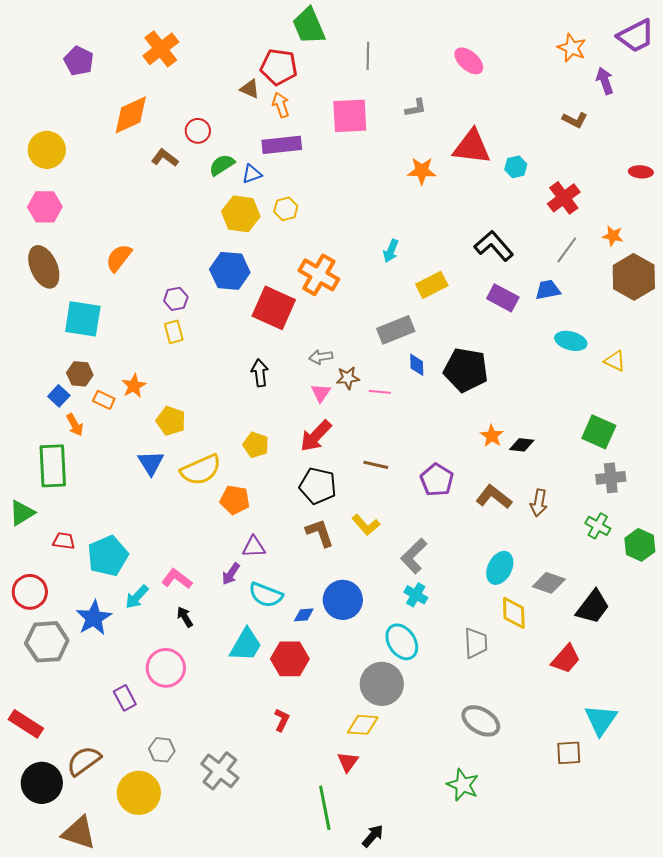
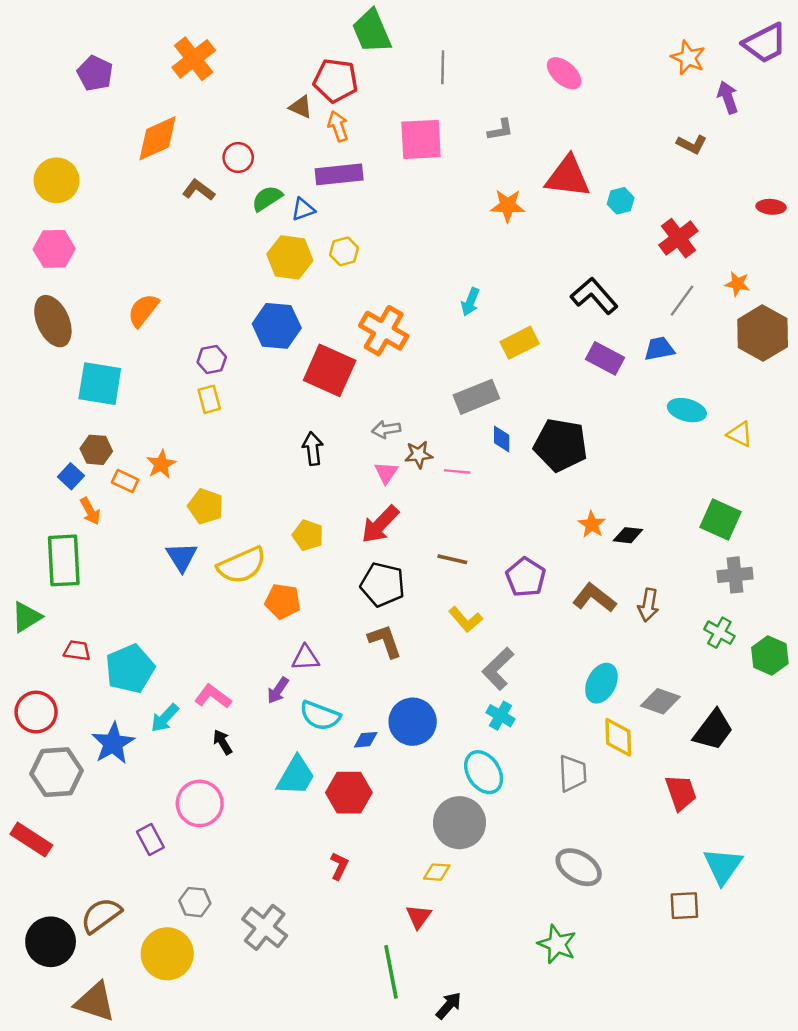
yellow L-shape: (366, 525) -> (466, 619), moved
red trapezoid: (566, 659) -> (681, 793), turned -60
red rectangle: (26, 724) -> (31, 840), moved
yellow diamond: (363, 725) -> (437, 872), size x0.7

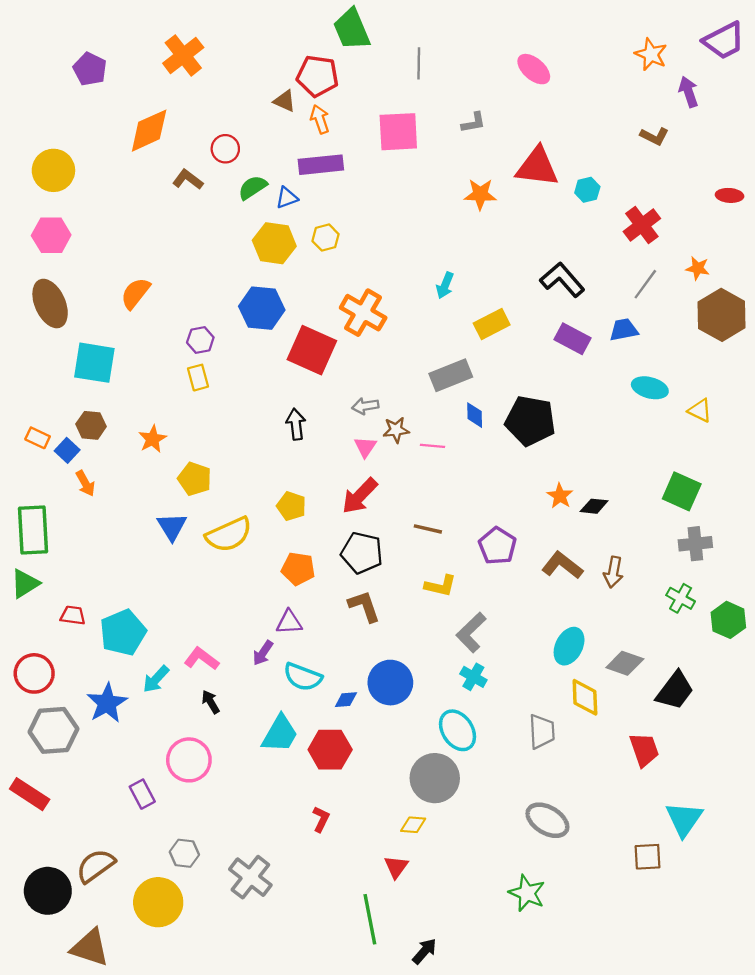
orange rectangle: (125, 481) -> (38, 438), moved
green rectangle: (64, 560) -> (33, 530), moved
orange pentagon: (283, 601) -> (298, 569), moved
yellow L-shape: (466, 619) -> (440, 586), turned -36

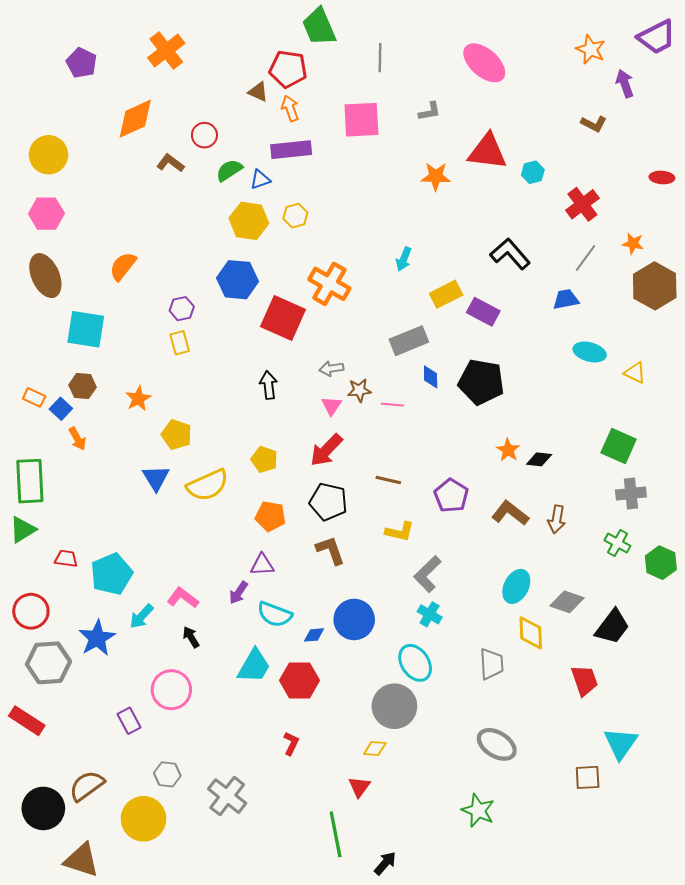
pink ellipse: (534, 69) -> (484, 63), size x1.4
purple rectangle: (572, 339) -> (483, 312), moved

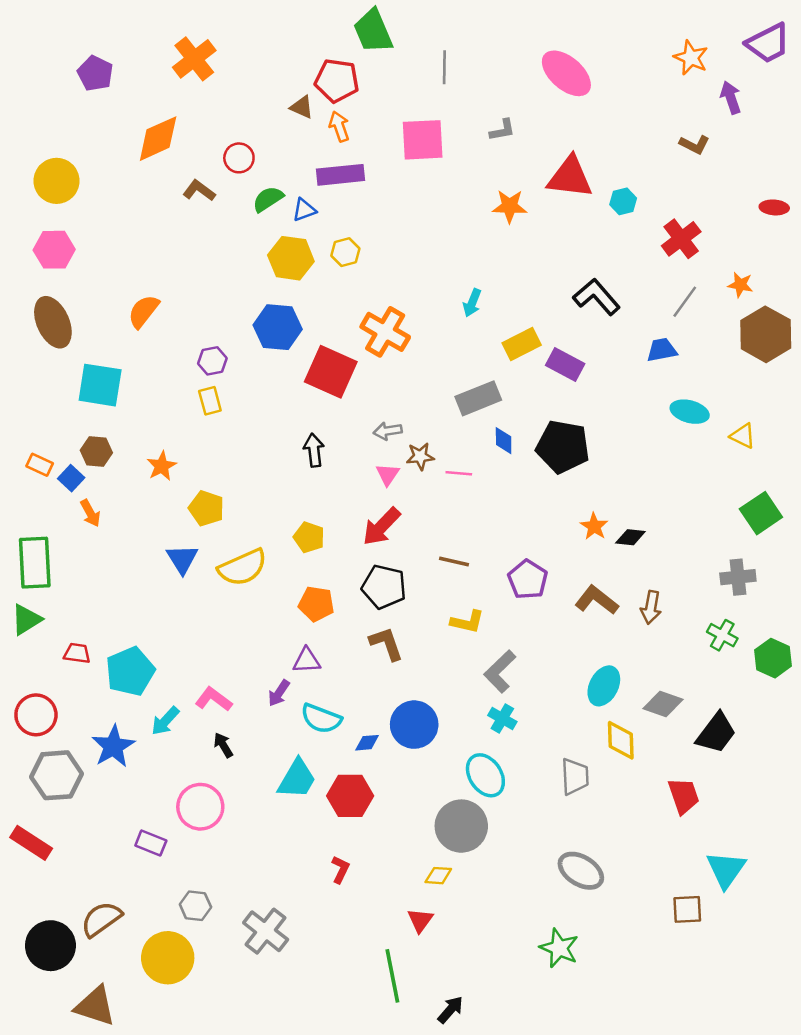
green square: (619, 446) -> (761, 513), moved, turned 32
purple rectangle: (129, 721) -> (151, 843), turned -40

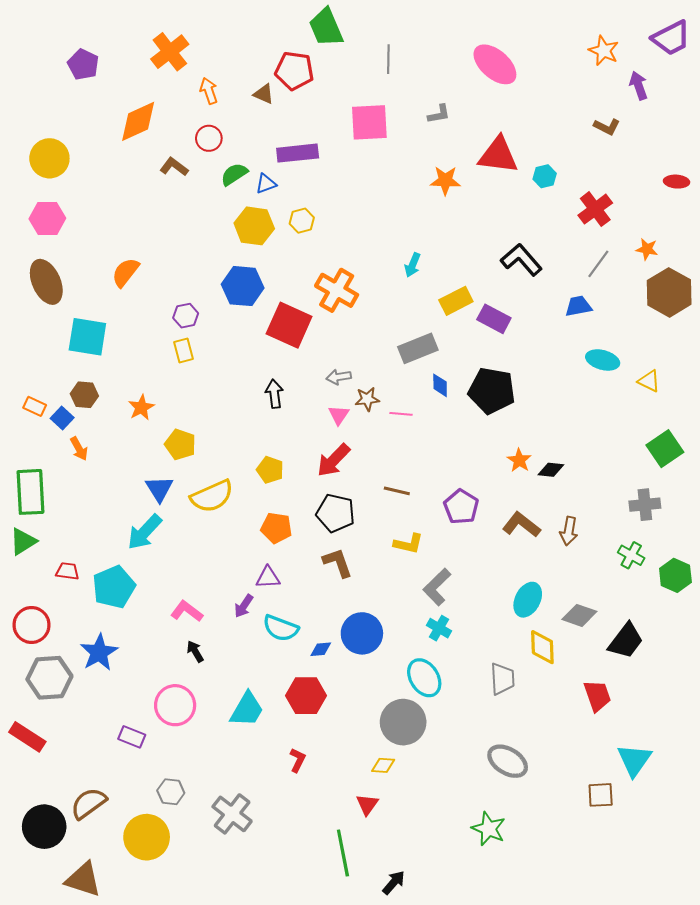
orange arrow: (339, 126) -> (209, 91), moved
cyan arrow: (165, 721) -> (144, 532), moved, size x1.4
cyan trapezoid: (297, 779) -> (247, 709), moved

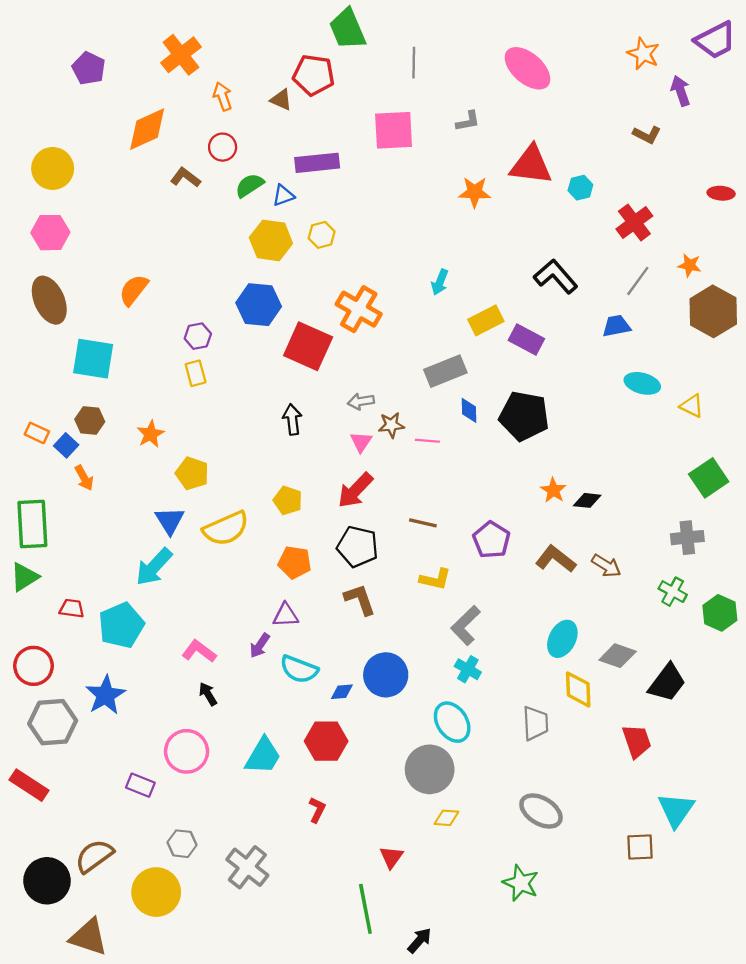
brown arrow: (569, 531) -> (606, 566), turned -68
yellow diamond: (383, 765) -> (446, 818), moved

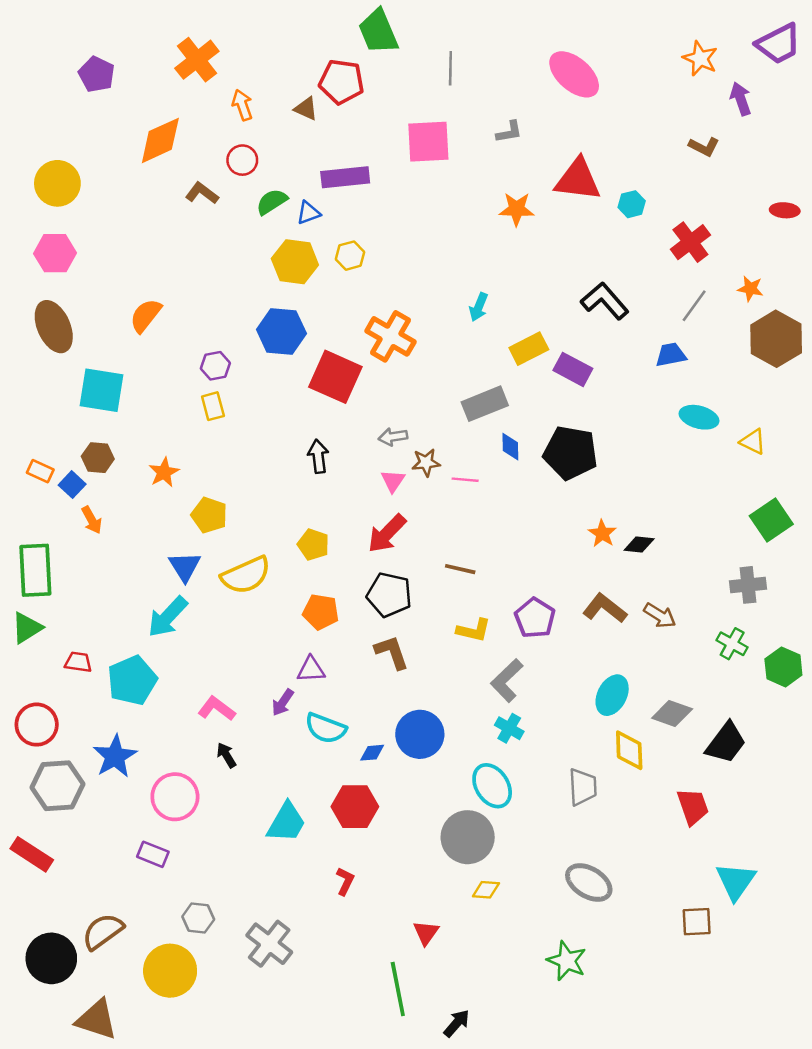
purple pentagon: (491, 540) -> (535, 618), moved
pink circle: (187, 751) -> (175, 797), moved

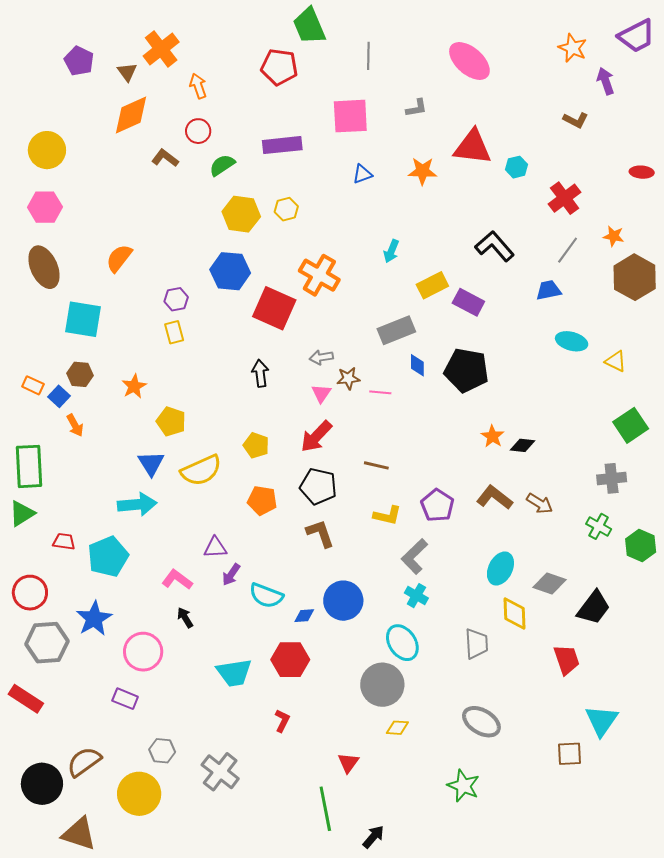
brown triangle: (306, 109) -> (127, 72), moved, turned 30
blue triangle: (308, 213) -> (362, 174), moved
cyan arrow: (168, 617) -> (137, 504), turned -138
purple triangle: (311, 669) -> (215, 548), moved
cyan trapezoid: (286, 822) -> (234, 673), turned 51

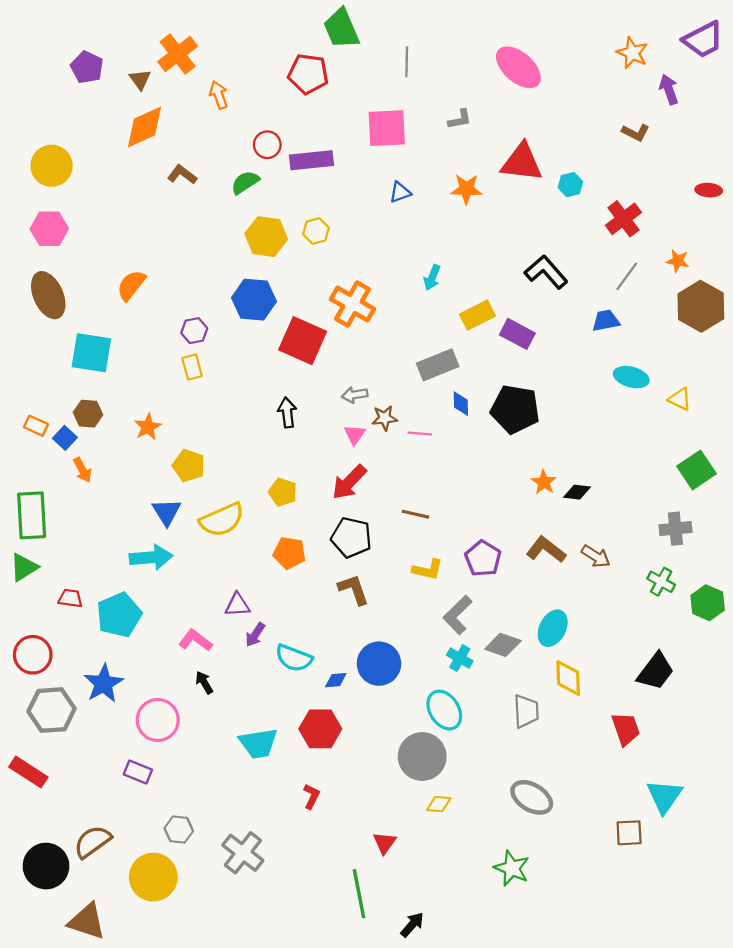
red circle: (198, 131) -> (267, 145), moved
gray diamond: (550, 584) -> (503, 645), moved

